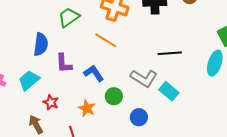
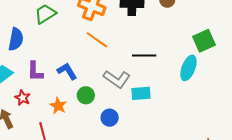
orange line: (106, 40) -> (97, 40), moved
purple L-shape: (64, 63) -> (35, 71), moved
cyan rectangle: (169, 91) -> (141, 93), turned -48

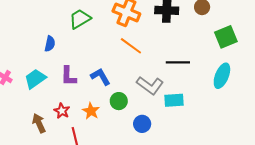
blue semicircle: (16, 39) -> (50, 44), size x0.7
green square: (204, 41) -> (226, 37), moved
red star: (23, 98) -> (62, 111), moved

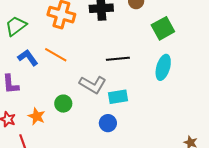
orange line: (131, 46) -> (56, 55), moved
blue L-shape: (101, 77) -> (28, 58), moved
blue circle: (142, 124) -> (108, 123), moved

